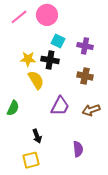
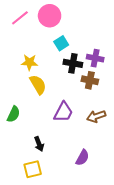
cyan square: (58, 41) -> (61, 43), turned 32
purple cross: (85, 46) -> (95, 58), moved
black cross: (50, 60) -> (73, 63), moved
purple semicircle: (78, 149) -> (82, 158), turned 35

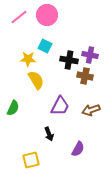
cyan square: (61, 43) -> (45, 46), moved, turned -32
black arrow: (39, 144) -> (49, 134), moved

